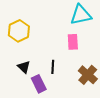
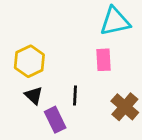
yellow hexagon: (19, 31) -> (29, 61), moved

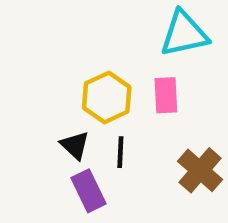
yellow hexagon: (29, 61) -> (107, 98), moved
black triangle: (34, 95) -> (75, 145), moved

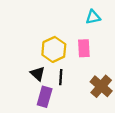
cyan triangle: (184, 34) -> (93, 17), size x0.6
purple rectangle: (89, 191) -> (45, 97), turned 42

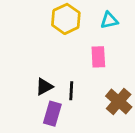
yellow hexagon: (54, 49) -> (66, 19), moved
black triangle: (38, 74) -> (44, 87), turned 49

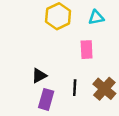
black line: (71, 91) -> (75, 88), moved

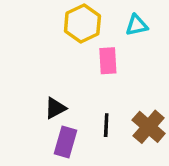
pink rectangle: (87, 50) -> (108, 61), moved

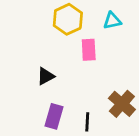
black triangle: (55, 108) -> (46, 76), moved
black line: (106, 125) -> (87, 122), moved

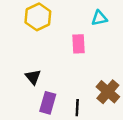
yellow hexagon: (68, 19) -> (38, 17), moved
black triangle: (46, 76) -> (33, 77), moved, turned -42

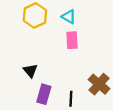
cyan triangle: (99, 18) -> (69, 17), moved, turned 42

